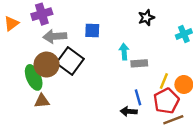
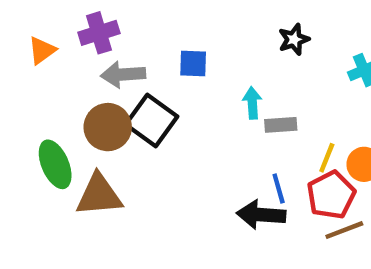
green ellipse: (34, 77) -> (55, 164), moved
brown triangle: (42, 101) -> (99, 195), size x1.6
black arrow: (129, 111) -> (261, 215), size x1.5

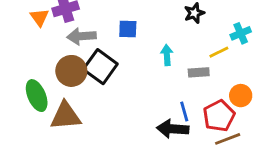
orange triangle: (42, 50) -> (40, 17), moved, turned -30
gray rectangle: (281, 125) -> (199, 72), moved
yellow line: (327, 158) -> (219, 52), moved, turned 42

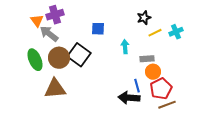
gray arrow: (81, 36) -> (49, 34), moved, turned 42
yellow line: (219, 52) -> (155, 33), moved
green ellipse: (37, 96) -> (35, 60), moved
orange circle: (241, 96) -> (153, 72), moved

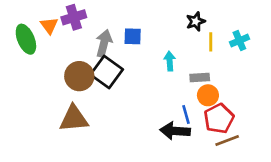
yellow line: (155, 33) -> (211, 42), turned -64
gray arrow: (49, 34) -> (104, 43), moved, turned 66
green ellipse: (35, 60) -> (26, 39), moved

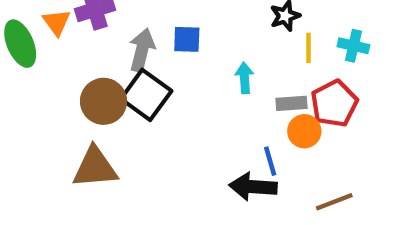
cyan cross: (239, 41) -> (353, 46), turned 36
red pentagon: (219, 119) -> (334, 103), moved

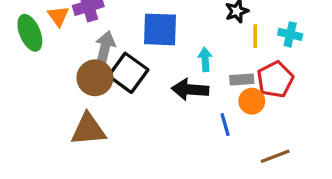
blue square: (187, 39) -> (160, 29), size x1.6
gray arrow: (142, 50) -> (105, 48), moved
black arrow: (253, 187) -> (190, 90), moved

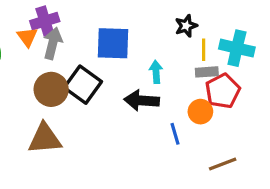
orange triangle: (58, 16) -> (27, 37), moved
cyan cross: (290, 34) -> (237, 48), size x1.5
gray arrow: (105, 48) -> (53, 43), moved
gray rectangle: (242, 79) -> (207, 72), moved

